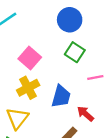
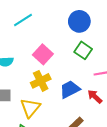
blue trapezoid: (61, 96) -> (70, 89), turned -135
red arrow: (85, 114) -> (95, 97), moved

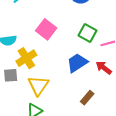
green square: (83, 50) -> (87, 33), moved
yellow cross: (41, 81) -> (26, 58), moved

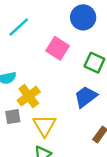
pink square: (46, 29) -> (57, 48), moved

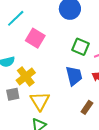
pink square: (57, 48) -> (35, 38), moved
blue trapezoid: (86, 97) -> (74, 76), turned 115

